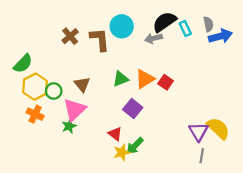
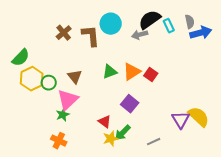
purple square: (133, 109) -> (130, 104), moved
orange cross: (35, 114) -> (59, 141), moved
gray line: (202, 156) -> (154, 142), moved, turned 56

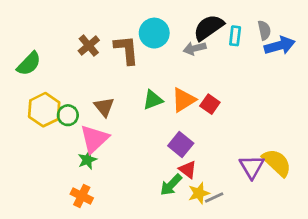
cyan rectangle: (169, 26) -> (235, 36), turned 32
green semicircle: (21, 58) -> (29, 64), moved
red triangle: (105, 122) -> (188, 170), moved
yellow star: (111, 139) -> (199, 193), moved

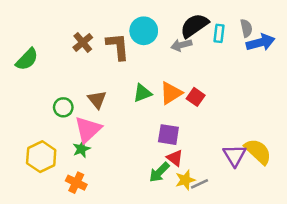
yellow hexagon: (44, 110) -> (41, 157), moved
purple square: (181, 144) -> (168, 135), turned -30

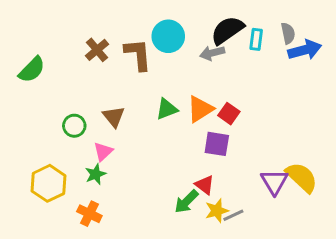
pink triangle: (88, 129) -> (103, 152), size x0.6
purple square: (168, 135) -> (217, 144), moved

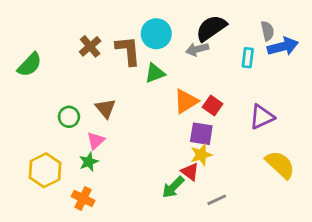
cyan rectangle: (256, 39) -> (248, 58), moved
green triangle: (167, 109) -> (155, 73), moved
purple triangle: (274, 182) -> (262, 117), moved, turned 36
yellow star: (217, 211) -> (201, 155), moved

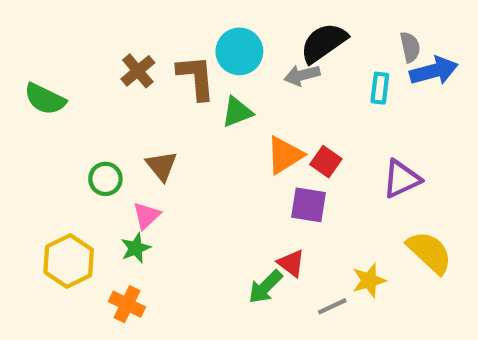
green semicircle: (30, 65) -> (45, 99), turned 72
yellow star: (201, 155) -> (369, 280), moved

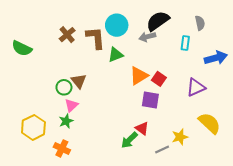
blue arrow: (434, 71) -> (216, 58), moved
green circle: (105, 179) -> (64, 87), moved

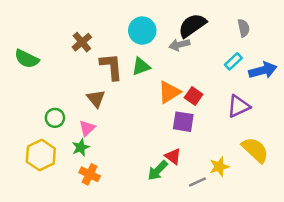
brown L-shape: (96, 38) -> (111, 66), moved
cyan rectangle: (185, 43) -> (233, 61), moved, turned 40
green circle: (64, 87) -> (55, 118), moved
orange cross: (62, 148) -> (90, 174), moved

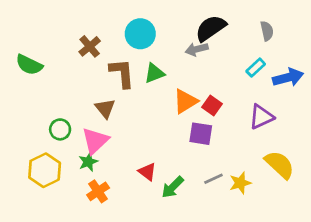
cyan circle: (142, 31) -> (140, 34), moved
pink triangle: (87, 128) -> (95, 141), size x1.5
red triangle: (173, 156) -> (147, 172), moved
orange cross: (90, 174) -> (98, 191), turned 30
gray line: (197, 182) -> (213, 179), moved

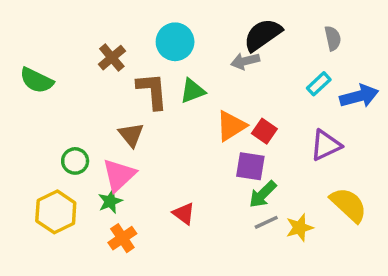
green arrow: (173, 187) -> (263, 194), moved

